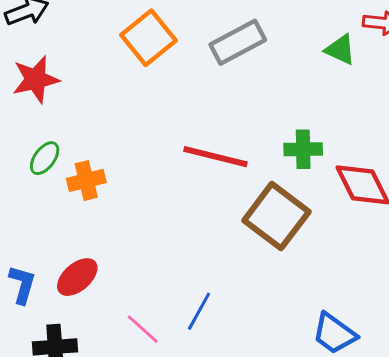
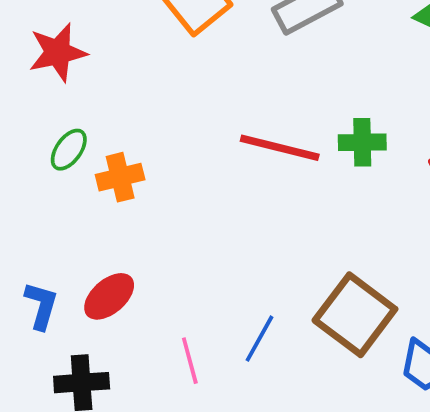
green cross: (303, 149) -> (362, 142), moved
brown square: (276, 216) -> (355, 315), moved
pink line: (143, 329) -> (190, 361), turned 33

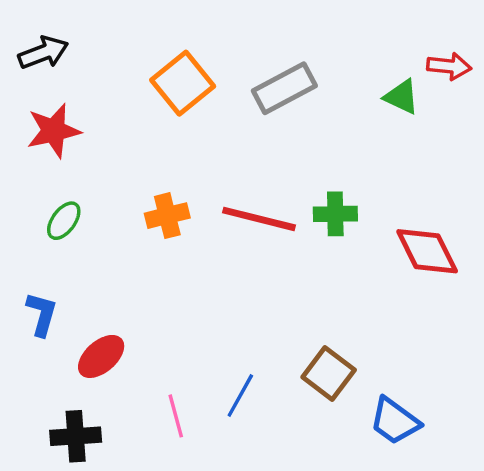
orange cross: (120, 177) -> (167, 216), moved
blue L-shape: (41, 306) -> (42, 314), moved
brown square: (355, 315) -> (329, 373), size x0.7

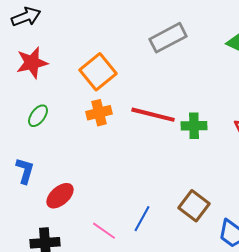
orange square: (183, 83) -> (98, 72), moved
green cross: (335, 214) -> (194, 126), moved
pink line: (176, 416) -> (104, 231), turned -40

